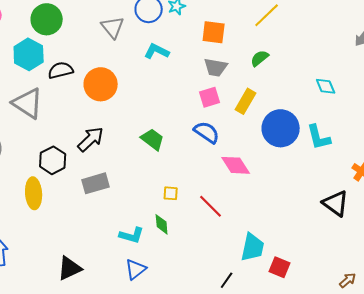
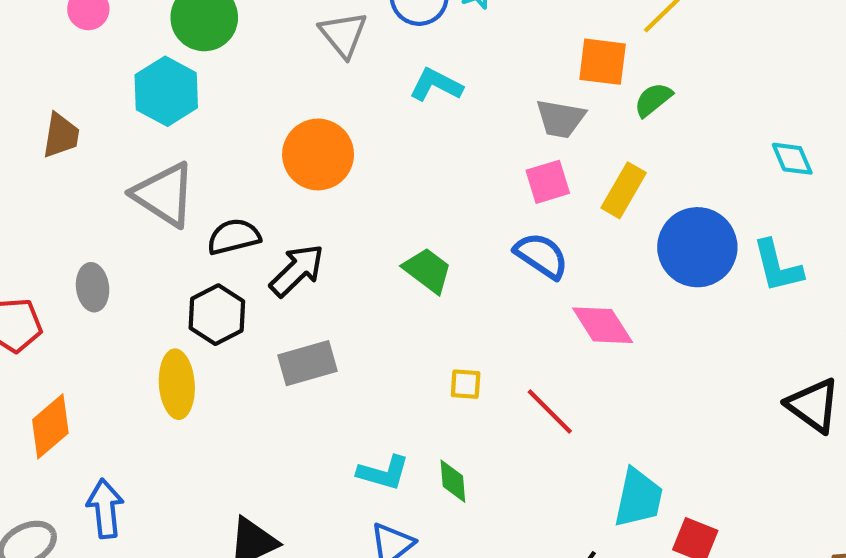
orange square: (214, 32) -> (603, 62), moved
black semicircle: (61, 70) -> (234, 237), moved
green diamond: (162, 224) -> (453, 481), moved

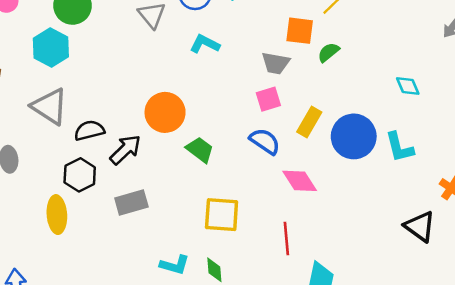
orange circle: (318, 154) -> (165, 112), moved
yellow rectangle: (624, 190) -> (309, 122), moved
yellow square: (466, 384) -> (222, 215), size x2.0
red line: (550, 412) -> (286, 239), moved, turned 40

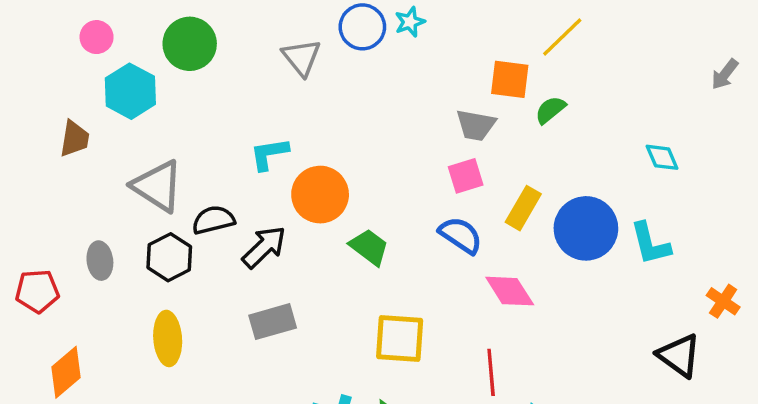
cyan L-shape: (205, 44) -> (269, 154), moved, turned -36
cyan hexagon: (51, 48) -> (130, 91), moved
black hexagon: (80, 175) -> (169, 257), moved

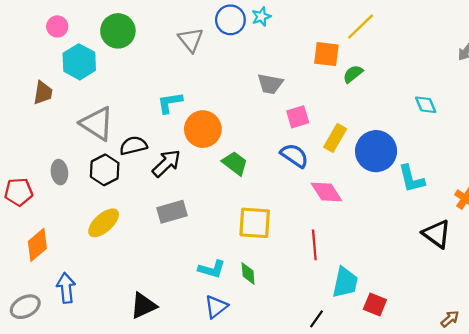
gray trapezoid: (476, 125) -> (270, 84), moved
cyan L-shape: (650, 244) -> (411, 179), moved
yellow ellipse: (168, 338) -> (104, 223), turned 52

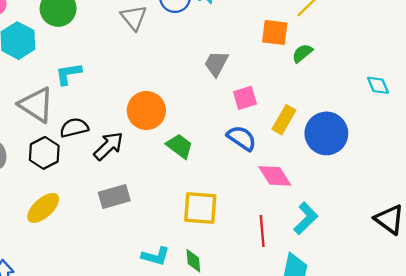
gray trapezoid: (270, 84) -> (216, 63), turned 108
cyan L-shape: (170, 103) -> (68, 74), moved
cyan L-shape: (411, 179) -> (306, 218), moved, turned -120

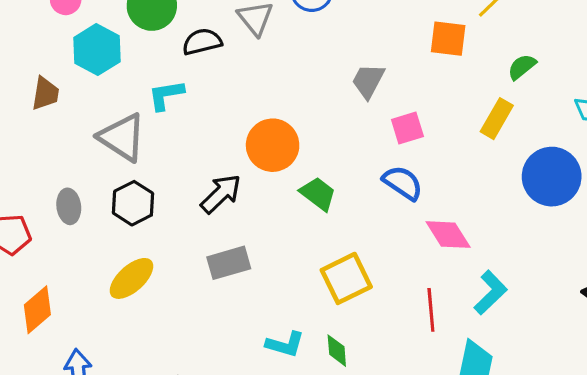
green semicircle: (302, 53) -> (522, 67), moved
yellow rectangle: (284, 120) -> (497, 119), moved
black semicircle: (74, 128) -> (202, 42), moved
blue circle: (326, 133) -> (552, 177), moved
yellow square: (200, 208) -> (346, 278), turned -30

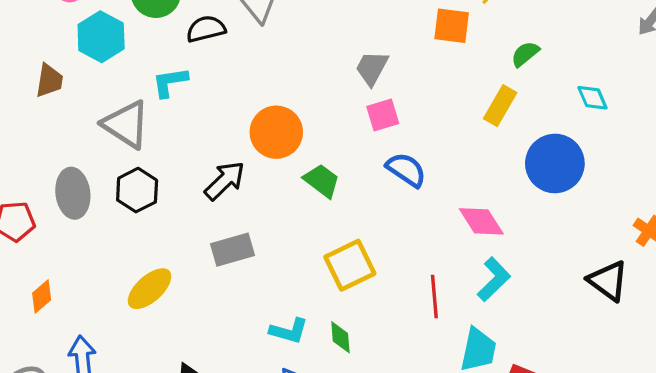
pink square: (407, 128) -> (383, 115), moved
gray ellipse: (69, 206) -> (73, 193), size x1.4
pink diamond: (448, 235) -> (481, 221), moved
yellow ellipse: (131, 278) -> (150, 289), moved
orange diamond: (37, 310) -> (42, 297), size x0.7

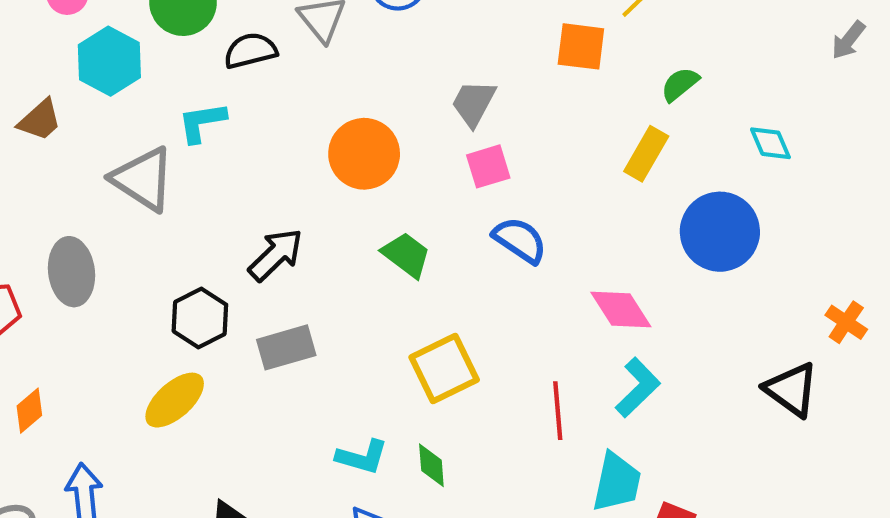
brown trapezoid: (49, 81) -> (40, 120), turned 39
orange circle: (276, 132) -> (364, 154), moved
black hexagon: (137, 190) -> (200, 318), moved

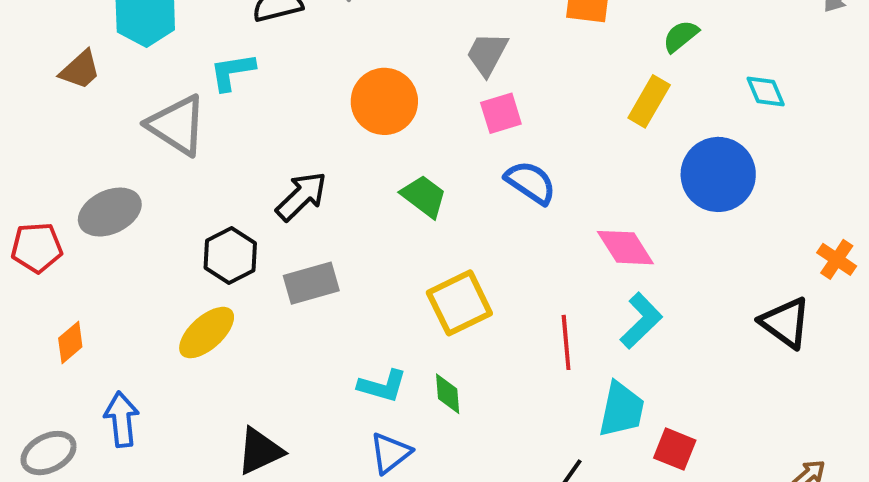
gray ellipse: (71, 272) -> (110, 212), turned 72

